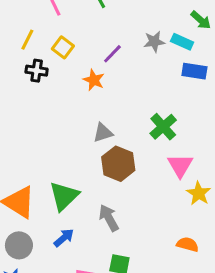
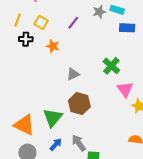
orange star: (94, 80) -> (53, 46), moved
brown hexagon: (118, 164) -> (79, 104), moved
gray arrow: (109, 218) -> (79, 143), moved

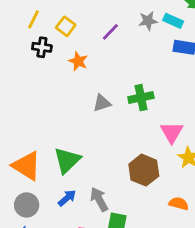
green cross: (111, 66) -> (141, 98), moved, turned 30
brown hexagon: (79, 104) -> (144, 170), moved

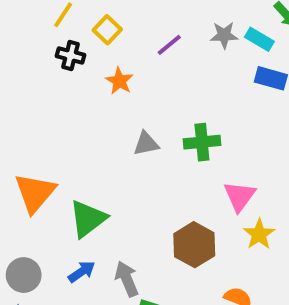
orange triangle: (27, 166) -> (35, 193), moved, turned 32

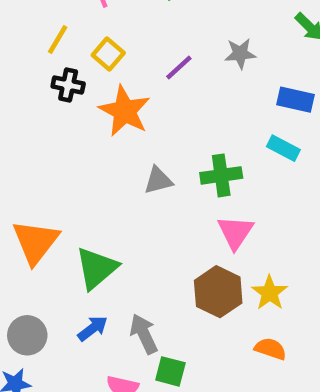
cyan rectangle: (259, 39) -> (283, 148), moved
orange star: (119, 81) -> (125, 111), size x1.6
pink triangle: (240, 196) -> (235, 232), moved
yellow star: (259, 234) -> (270, 293), moved

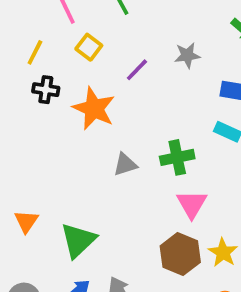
yellow square: (108, 54) -> (89, 47), moved
orange triangle: (36, 242) -> (26, 221), size x0.6

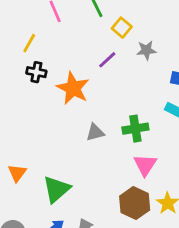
yellow square: (89, 47) -> (122, 28), moved

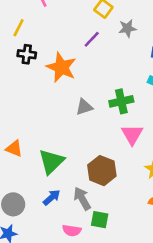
orange triangle: (17, 173) -> (14, 149), turned -42
brown hexagon: (135, 203) -> (102, 171), moved

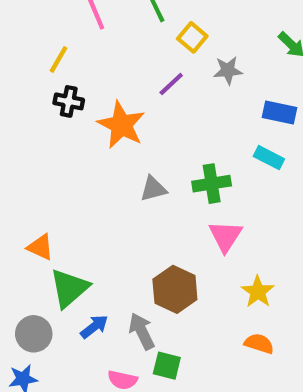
green triangle: (51, 162) -> (69, 288), moved

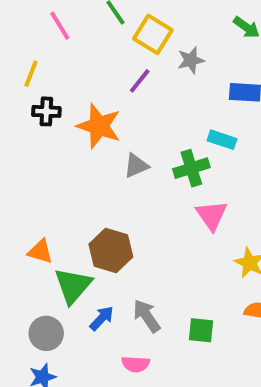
yellow square: (192, 37) -> (153, 34), size x1.4
cyan rectangle: (269, 158) -> (222, 140), moved
gray triangle: (153, 189) -> (136, 166), moved
brown hexagon: (175, 289) -> (111, 251), moved
green square: (167, 366) -> (201, 330), moved

